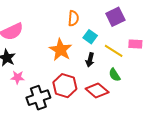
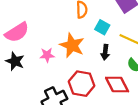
pink star: (18, 77) -> (47, 55), moved
red diamond: (97, 91) -> (117, 85), turned 30

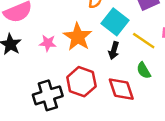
cyan square: (102, 27) -> (115, 22), size x1.5

